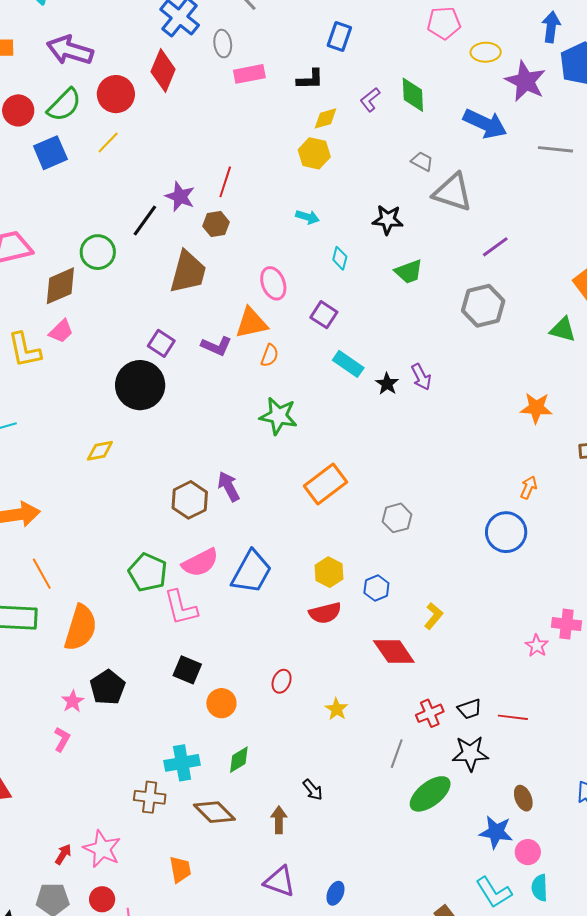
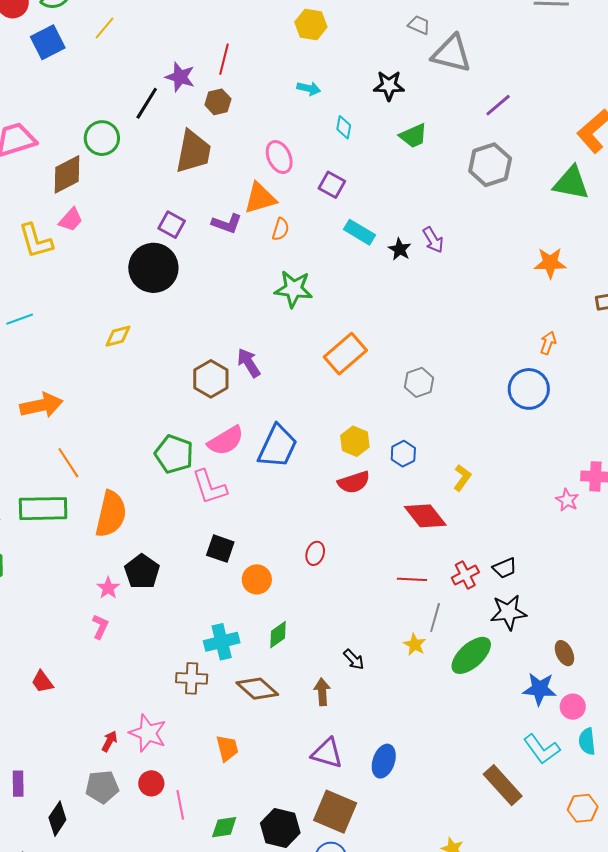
green triangle: (563, 329) -> (571, 183), size x1.4
yellow star: (337, 709) -> (415, 645), moved
red line: (513, 717) -> (412, 579), moved
blue ellipse: (335, 893) -> (384, 761), size x1.4

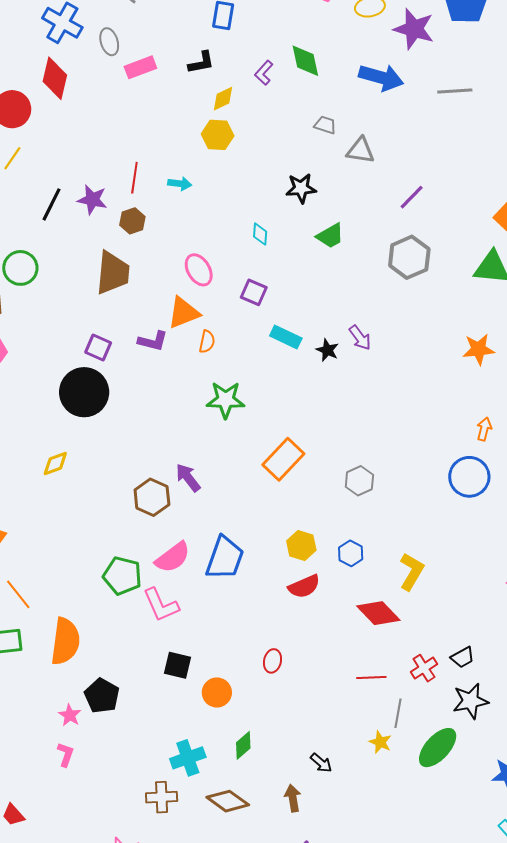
gray triangle: (452, 54) -> (360, 150), size x0.7
cyan arrow: (309, 88) -> (180, 184), moved
black line: (147, 103) -> (52, 204), moved
yellow L-shape: (462, 478) -> (412, 572), size x1.4

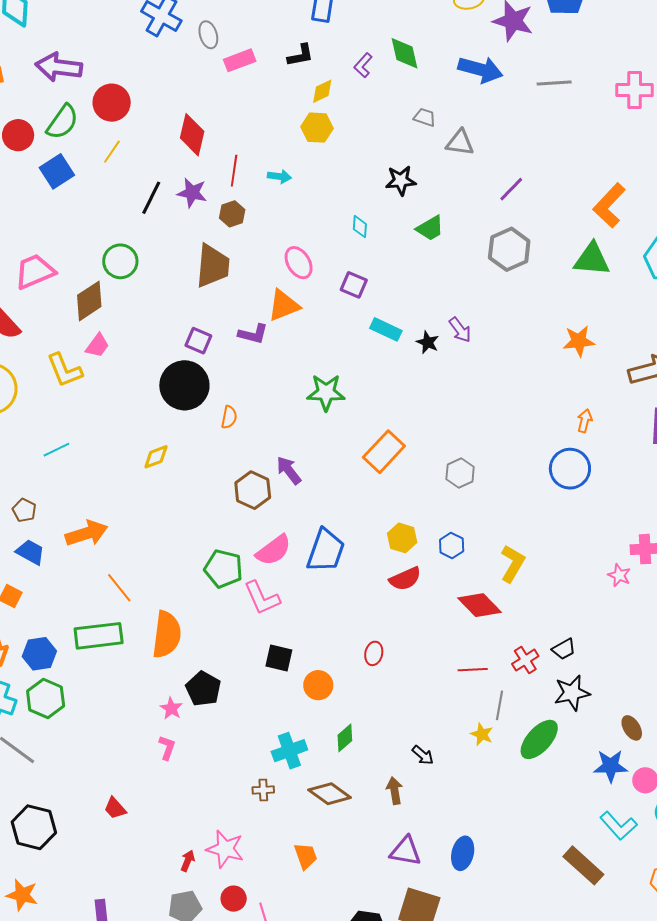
red diamond: (55, 78) -> (192, 135), moved
orange semicircle: (207, 342) -> (229, 417), moved
brown cross: (162, 797) -> (263, 790), size x0.7

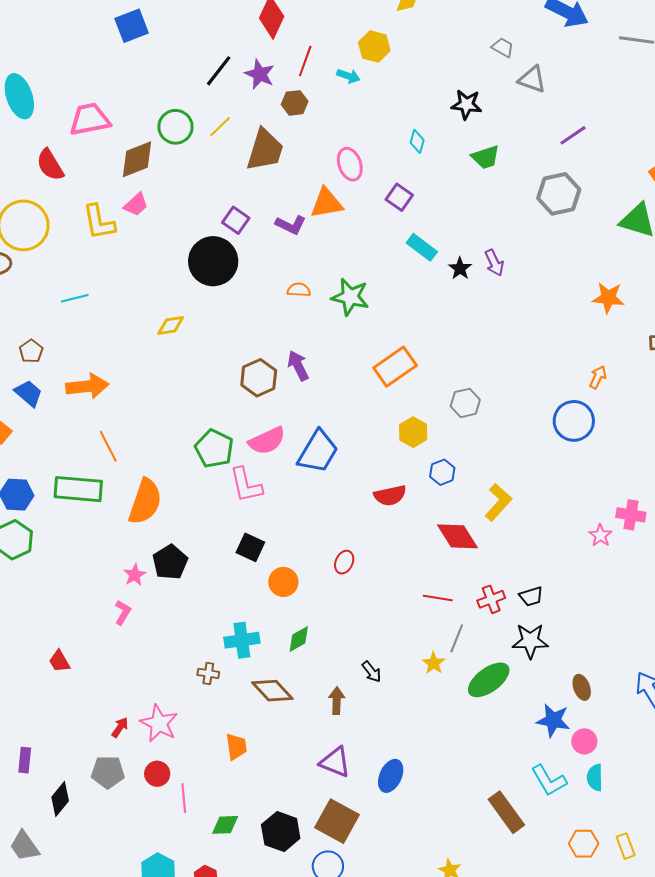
yellow hexagon: (317, 128) -> (374, 47), moved
yellow line: (112, 152) -> (220, 127), moved
orange semicircle: (229, 417) -> (299, 290), moved, turned -110
yellow hexagon: (402, 538) -> (413, 432), moved

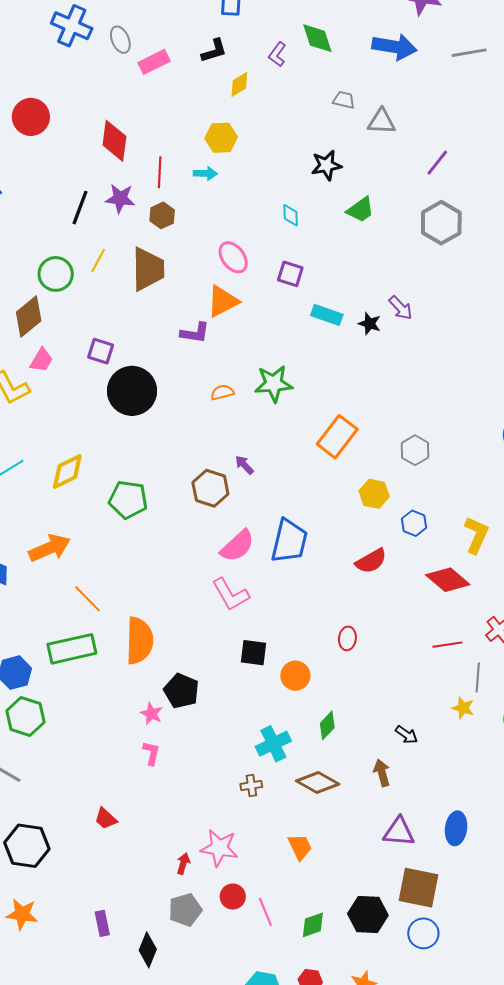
purple square: (236, 220) -> (101, 351), moved
yellow diamond: (171, 325) -> (67, 471), moved, size x1.4
purple arrow: (298, 366) -> (244, 465), size x0.7
green pentagon: (214, 449) -> (128, 500), moved

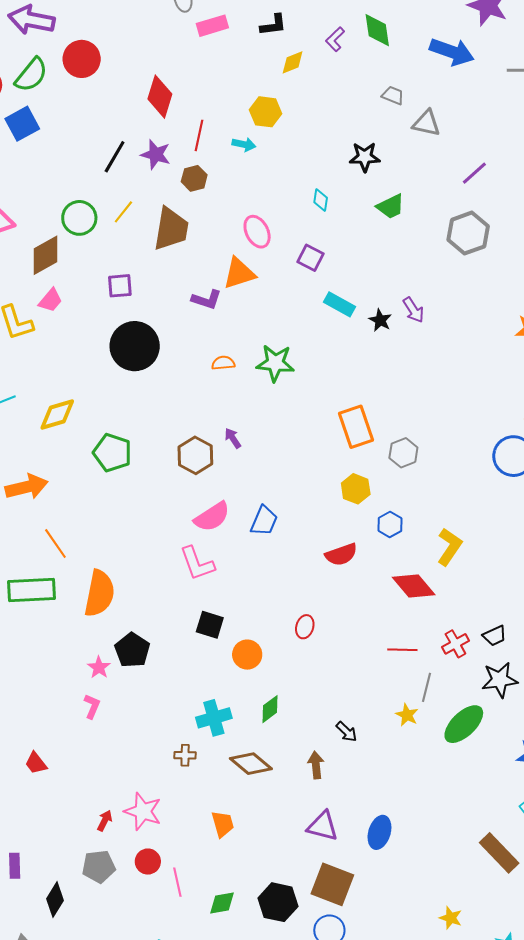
purple square: (101, 351) -> (120, 286), moved, turned -32
orange rectangle: (337, 437) -> (356, 427), moved, turned -66
blue trapezoid: (289, 541) -> (264, 521), size x0.7

